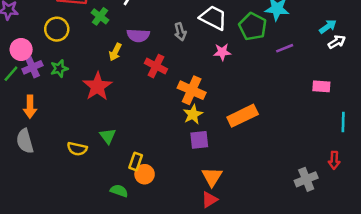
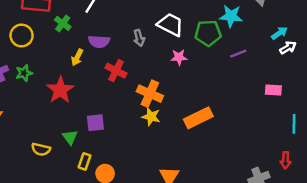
green pentagon: (253, 27) -> (208, 33), turned -30
yellow star: (193, 114) -> (151, 117), turned -30
purple square: (199, 140) -> (95, 123), moved
yellow rectangle: (136, 161) -> (84, 161), moved

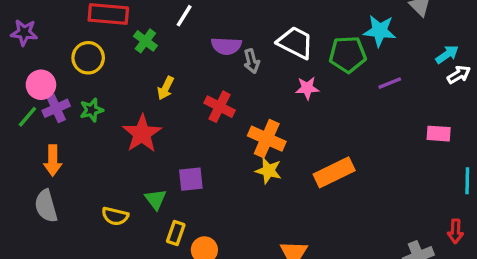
purple semicircle: (99, 42) -> (226, 46), moved

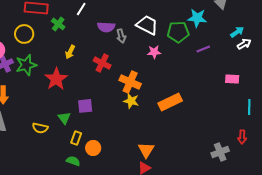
green star: (92, 110) -> (26, 65), size x1.5

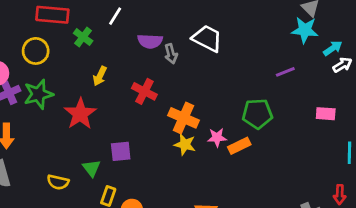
cyan star: (197, 18) -> (305, 30), moved
green pentagon: (178, 32) -> (257, 114), moved
pink star: (154, 52) -> (217, 137), moved
orange rectangle: (170, 102) -> (239, 146), size x0.7

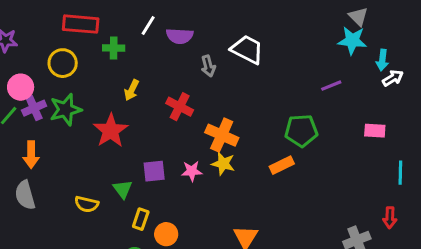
green cross: (83, 37) -> (114, 48), turned -36
purple semicircle: (150, 41) -> (180, 36), moved
cyan arrow: (333, 48) -> (382, 60), turned 132
pink star: (217, 137) -> (192, 171), moved

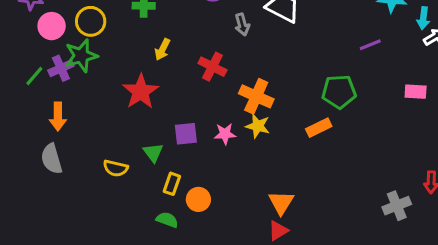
pink circle: (21, 87) -> (52, 26), moved
green star: (66, 110) -> (81, 56), moved

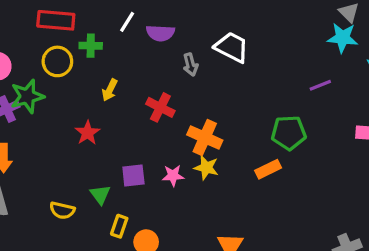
yellow circle: (91, 21) -> (57, 61), moved
red star: (141, 92) -> (88, 133), size x0.7

